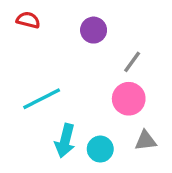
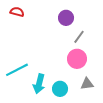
purple circle: (94, 30) -> (66, 18), moved
cyan line: (42, 99) -> (17, 70), moved

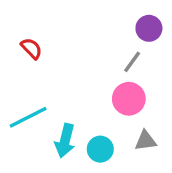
red semicircle: (17, 12) -> (31, 48), moved, turned 32
purple circle: (66, 18) -> (149, 28), moved

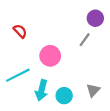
pink circle: (129, 99) -> (50, 56), moved
gray triangle: (146, 141) -> (93, 90), turned -40

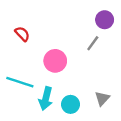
cyan line: (18, 75) -> (20, 82), turned 45

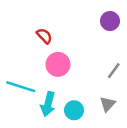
red semicircle: (22, 34) -> (44, 36), moved
gray line: (93, 43) -> (114, 71), moved

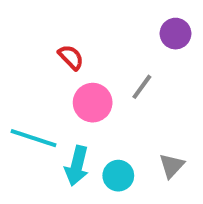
gray line: (114, 71) -> (142, 87), moved

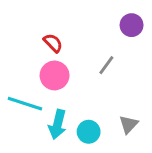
pink circle: (93, 103) -> (55, 75), moved

